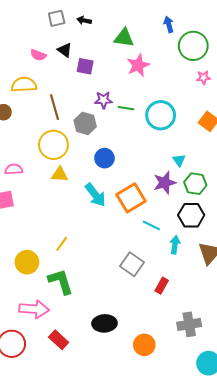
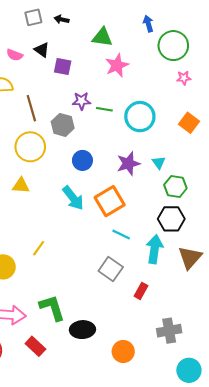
yellow triangle: (60, 174) -> (21, 185), moved
purple star: (165, 183) -> (128, 164), moved
cyan line: (151, 225) -> (121, 235), moved
cyan arrow: (175, 245) -> (155, 249), size x1.5
green L-shape: (61, 282) -> (52, 308), moved

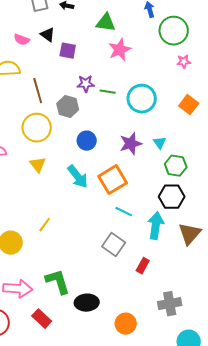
yellow triangle: (21, 185) -> (38, 165), moved, turned 48

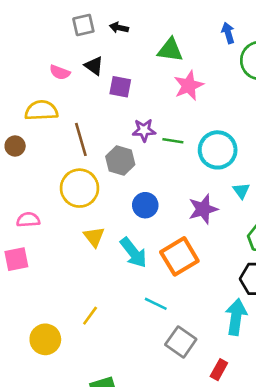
cyan triangle: (160, 143) -> (241, 191), moved
yellow triangle: (38, 165) -> (94, 237), moved
cyan line: (124, 212) -> (156, 304), moved

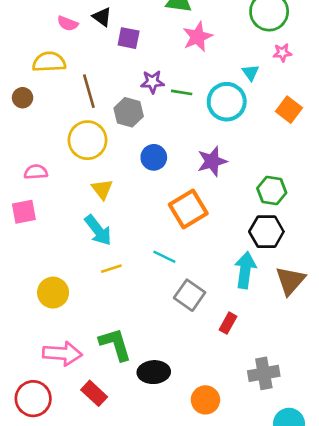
cyan triangle: (241, 191) -> (251, 73), moved
cyan arrow: (133, 253) -> (98, 230), moved
yellow line: (90, 316) -> (111, 269), moved, turned 36

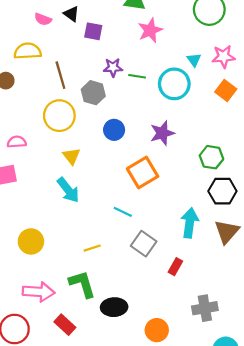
pink star: (282, 53) -> (224, 57), moved, size x1.5
black hexagon: (266, 232) -> (222, 191), moved
yellow line: (111, 269) -> (92, 248), moved

